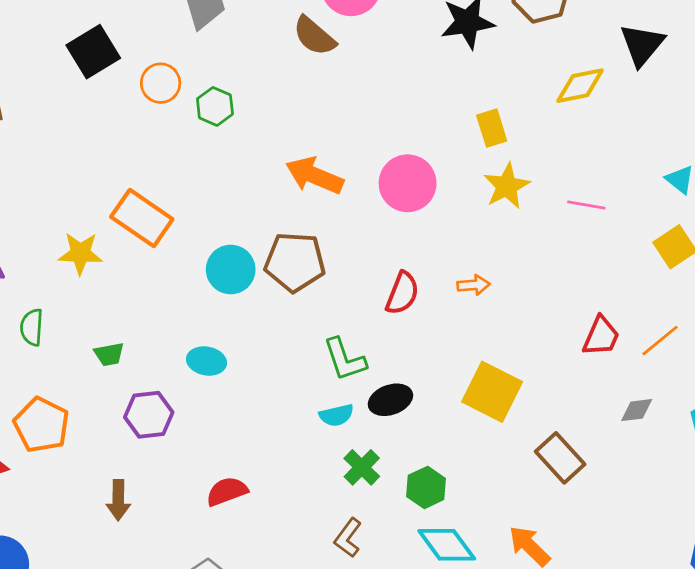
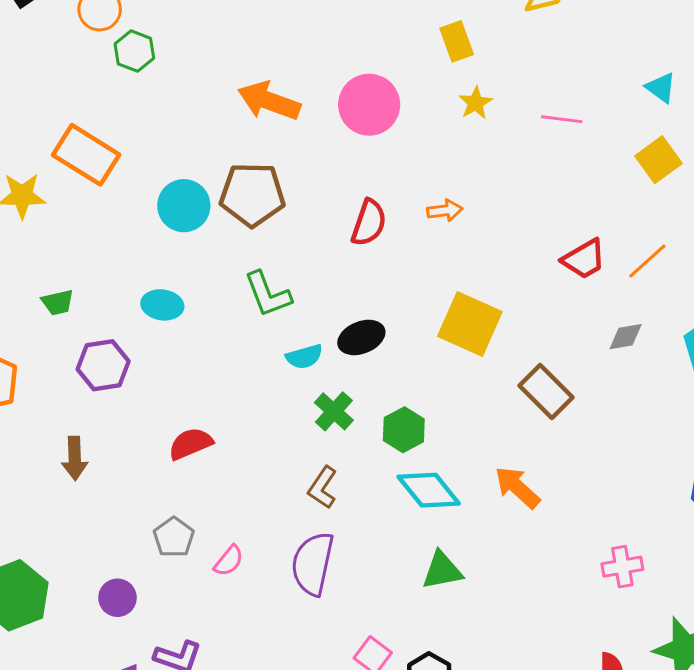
green hexagon: (215, 106) -> (134, 51), moved
yellow star: (507, 186) -> (476, 103), size x0.7
red trapezoid: (601, 336) -> (584, 259), turned 39
green L-shape: (345, 359) -> (268, 294), moved

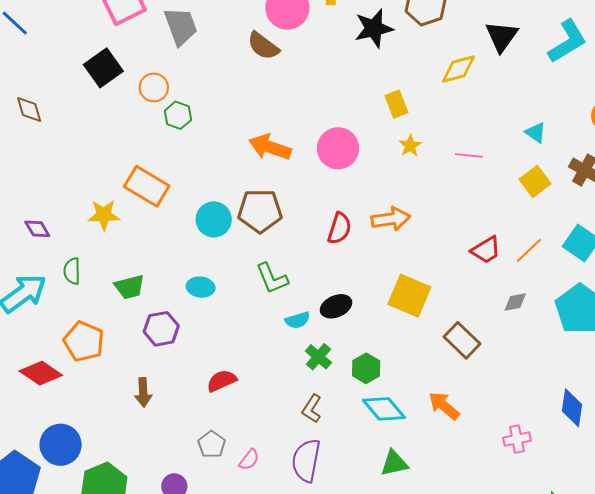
orange arrow: (445, 210) -> (391, 219), size x1.6
green trapezoid: (58, 302) -> (130, 287), size x1.4
pink cross: (622, 567) -> (517, 439), moved

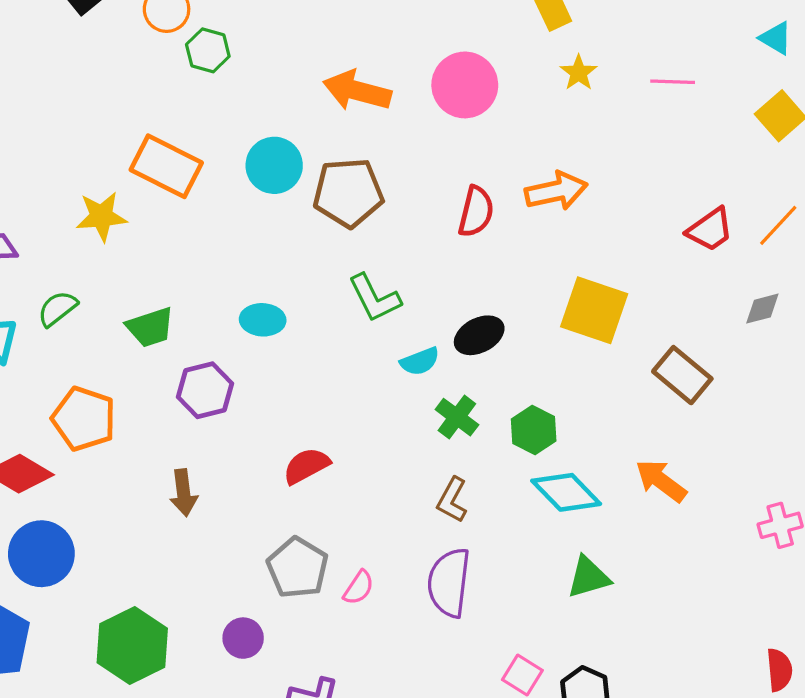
cyan circle: (214, 219) -> (274, 165), moved
green semicircle: (72, 271) -> (57, 309), turned 56
gray pentagon: (212, 444) -> (298, 568), size x1.4
blue circle: (61, 445) -> (41, 554), moved

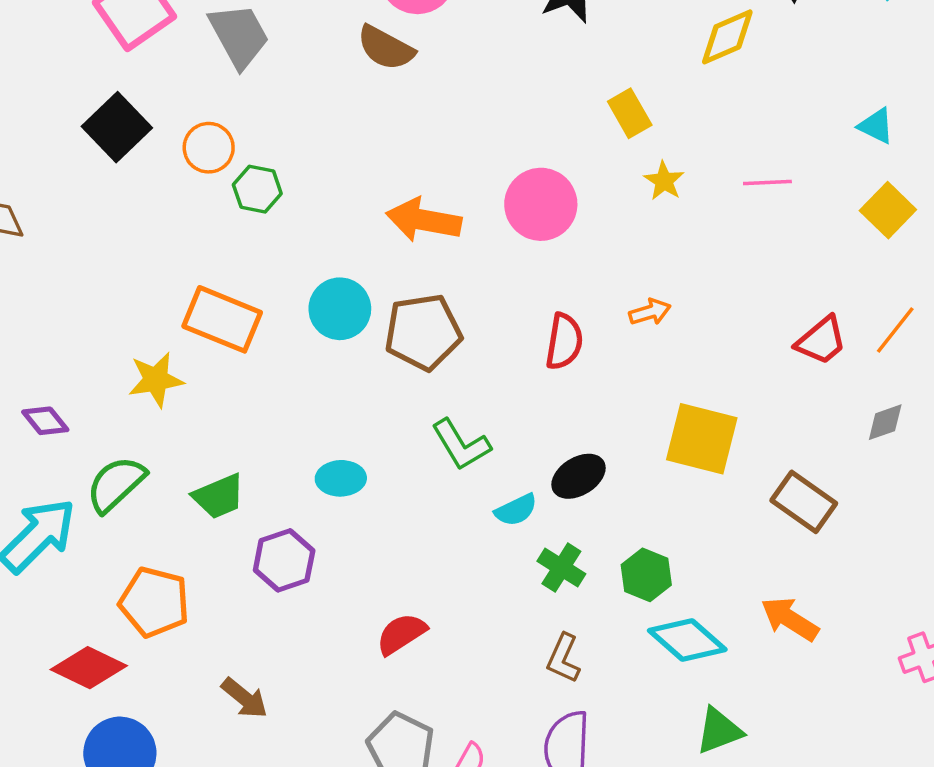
orange arrow: (556, 191) -> (650, 312), size x0.6
green semicircle: (57, 309) -> (116, 484), size x1.4
brown arrow: (184, 493) -> (245, 698), moved, turned -39

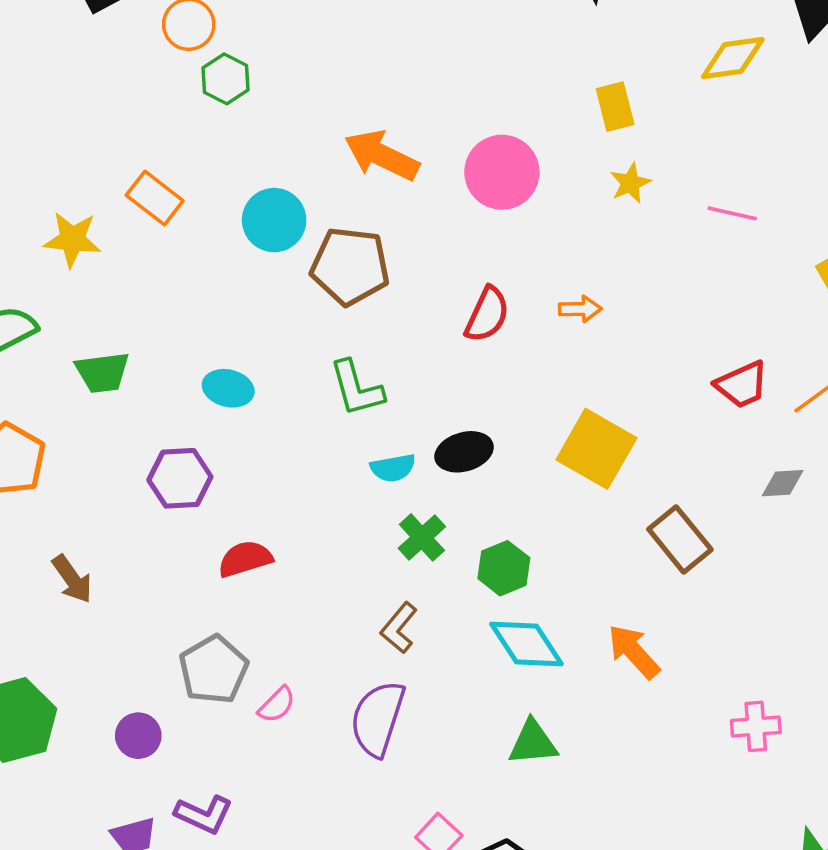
orange rectangle: (222, 319) -> (155, 198), size x0.7
purple hexagon: (284, 560) -> (180, 478), moved

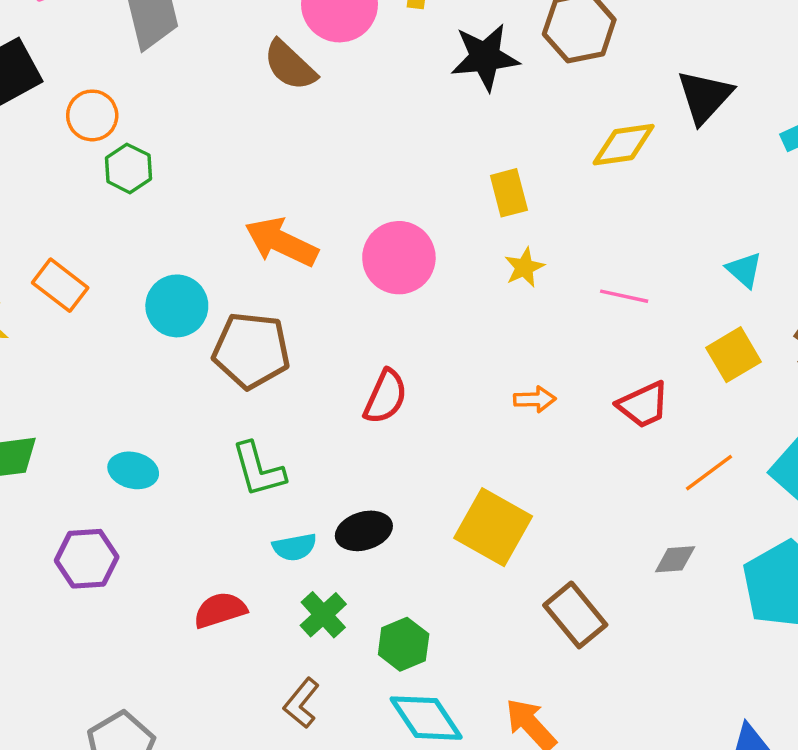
orange arrow: (580, 309) -> (535, 399), moved
red trapezoid: (742, 385) -> (643, 405), moved
red semicircle: (245, 559) -> (220, 610), moved

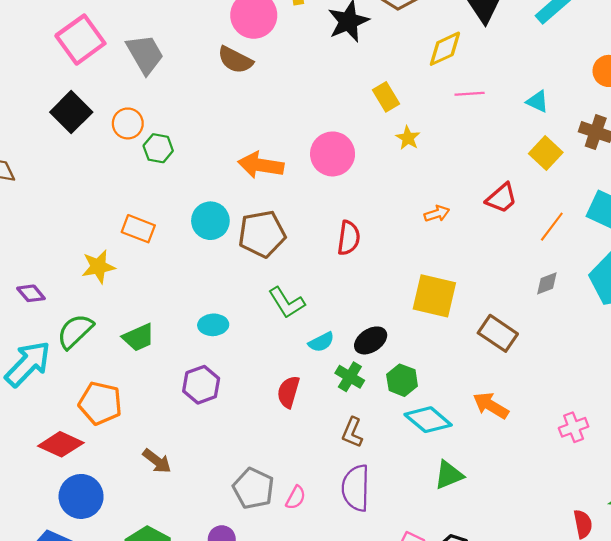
pink line: (624, 296) -> (470, 94), moved
black ellipse: (364, 531) -> (371, 340), moved
red semicircle: (220, 610) -> (288, 392), turned -40

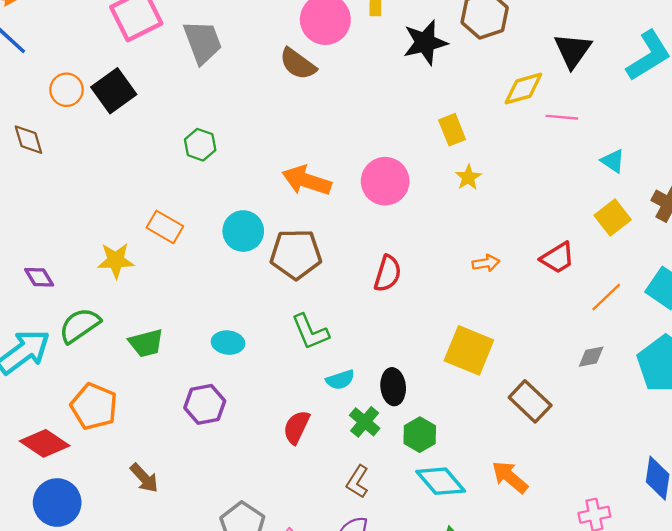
pink line: (470, 94) -> (562, 117), moved
orange circle: (128, 123) -> (66, 90), moved
black ellipse: (371, 340) -> (393, 387), turned -72

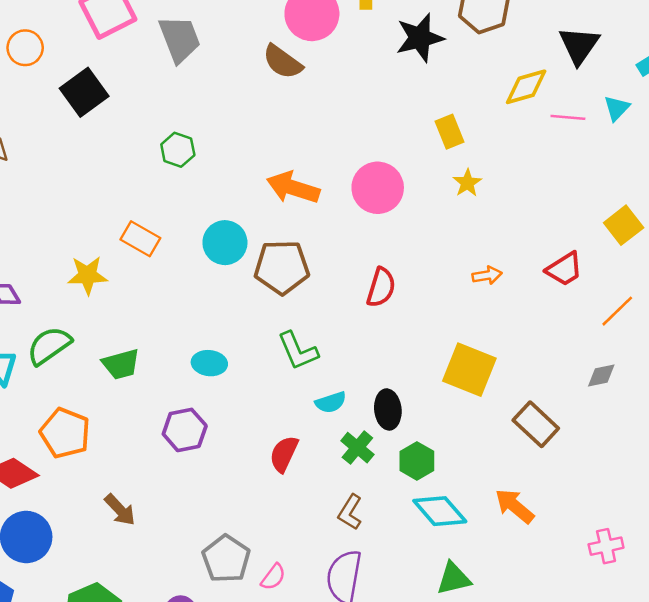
orange circle: (66, 90) -> (25, 48), moved
cyan triangle: (613, 161) -> (617, 108), moved, turned 40

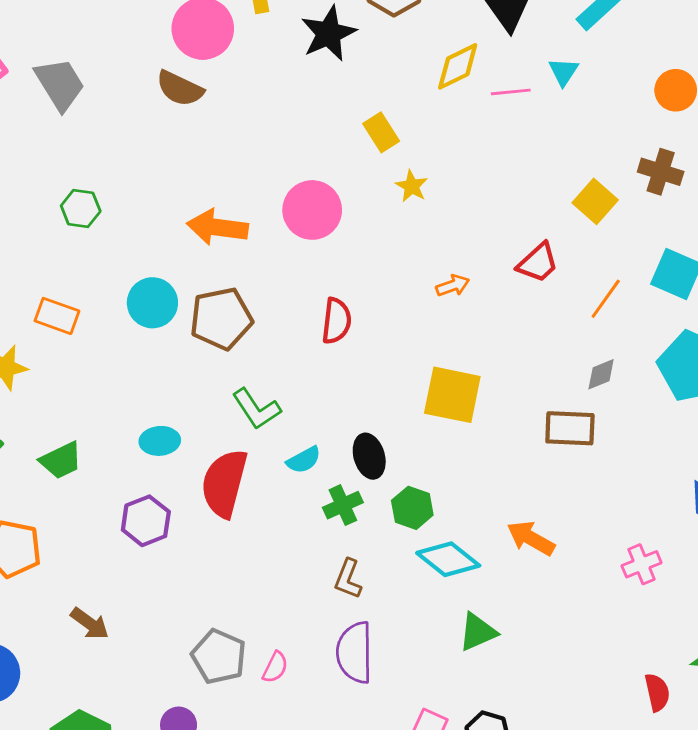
brown rectangle: (536, 424) -> (570, 428), moved, turned -30
green cross: (357, 448) -> (343, 505), turned 36
red semicircle: (284, 454) -> (224, 483), moved, size x1.6

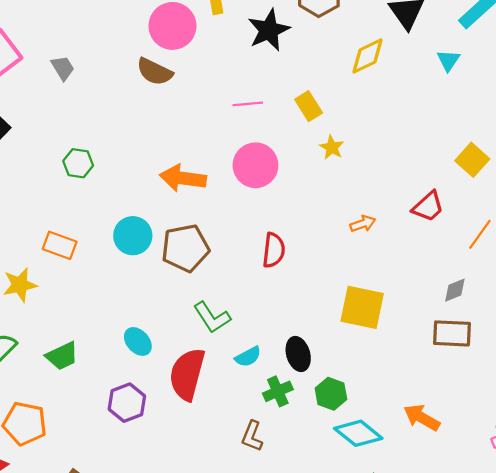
gray trapezoid: (60, 84) -> (63, 68), size x0.6
pink line: (511, 92) -> (248, 104), moved
gray diamond: (601, 374) -> (455, 290), moved
cyan ellipse: (160, 441) -> (138, 341), turned 52
brown L-shape: (348, 579) -> (252, 436), moved

